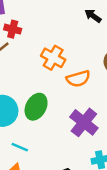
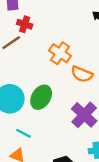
orange semicircle: (78, 79) -> (82, 74), turned 35

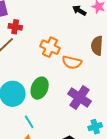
cyan line: (23, 133) -> (29, 122), turned 40

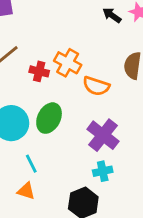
red cross: (15, 27) -> (39, 71), moved
cyan cross: (95, 127) -> (103, 171), moved

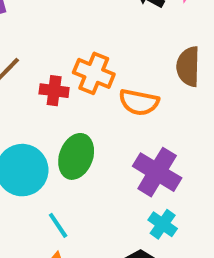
cyan cross: (103, 171) -> (163, 224), turned -36

